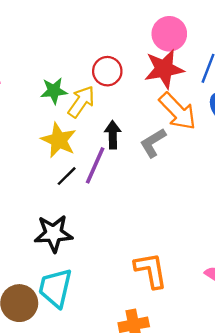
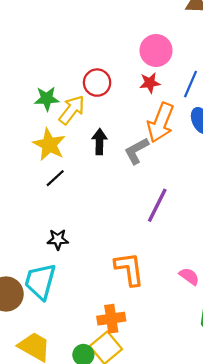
red star: (164, 69) -> (150, 83), size x0.6
orange arrow: (178, 111) -> (161, 123), turned 63
purple line: (95, 165) -> (157, 205), moved
black star: (53, 234) -> (58, 239), moved, size x0.6

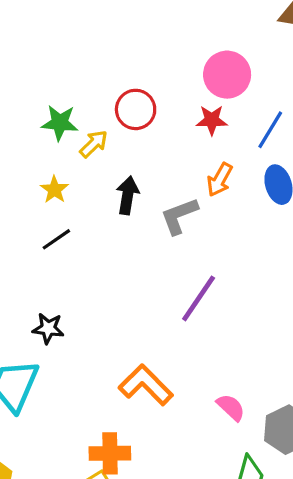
yellow arrow: (72, 110) -> (94, 144), size x0.7
orange arrow: (161, 123) -> (220, 180), size x0.6
yellow star: (49, 145) -> (54, 190), size x0.6
orange L-shape: (129, 269) -> (146, 385), turned -45

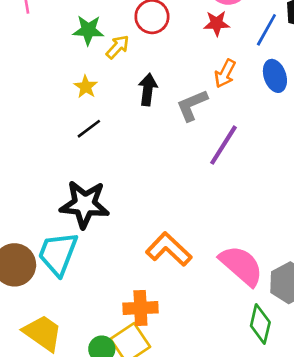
purple line: (199, 298) -> (224, 145), moved
black star: (48, 328) -> (85, 204), size x1.8
pink semicircle: (231, 407) -> (241, 266), size x1.8

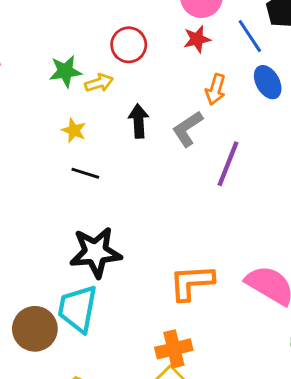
blue line: (266, 30) -> (250, 36), turned -52
yellow arrow: (118, 47) -> (99, 83), turned 40
black line: (89, 129) -> (85, 173), turned 65
orange L-shape: (169, 249) -> (192, 282), turned -36

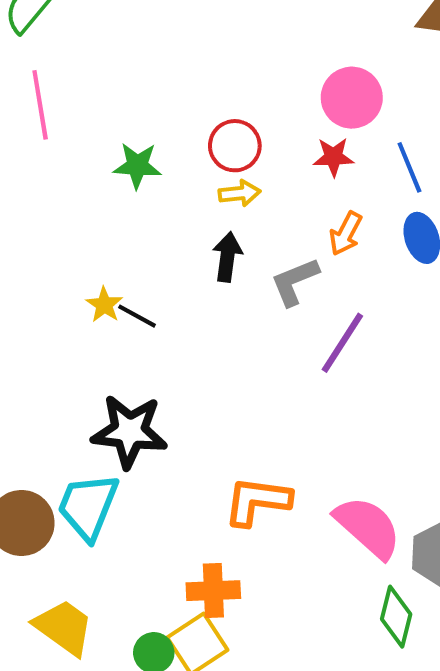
yellow arrow: (99, 83) -> (240, 193), moved
yellow star: (74, 130) -> (104, 305), moved

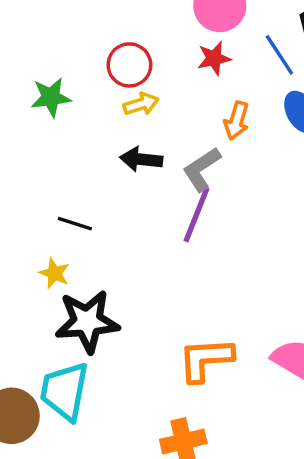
black arrow: (227, 257) -> (141, 159), turned -81
yellow star: (104, 305) -> (54, 273), moved
purple line: (342, 343) -> (196, 215), moved

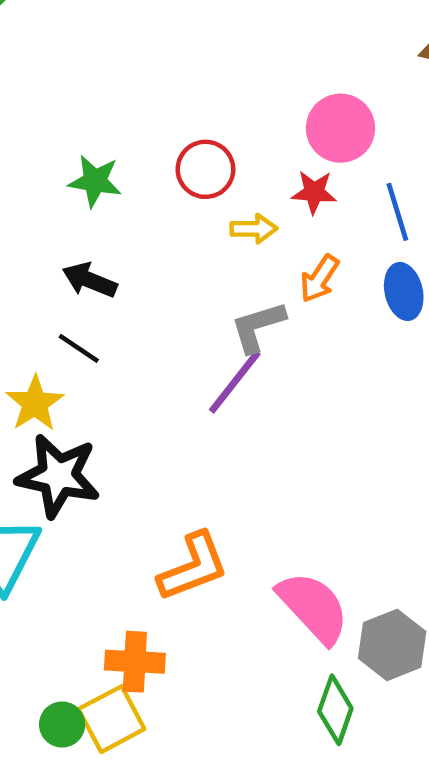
yellow arrow: (141, 104) -> (254, 229), moved
black arrow: (141, 159) -> (90, 280), moved
yellow star: (54, 273) -> (35, 403), size x1.4
orange L-shape: (206, 359) -> (193, 567), turned 146

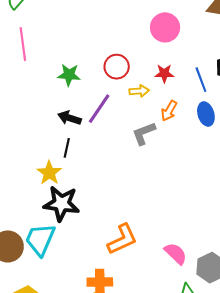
pink circle: (341, 128) -> (165, 27), moved
black line: (79, 348) -> (67, 148), turned 72
purple line: (235, 382) -> (99, 109), moved
pink semicircle: (313, 607) -> (176, 253), size x0.7

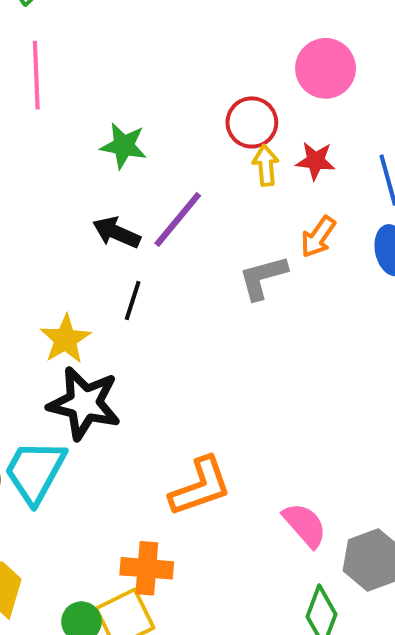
red circle: (117, 67) -> (252, 122), moved
yellow arrow: (139, 91) -> (266, 165), moved, turned -96
black line: (67, 148) -> (133, 300), moved

